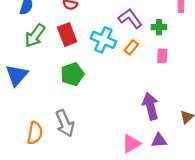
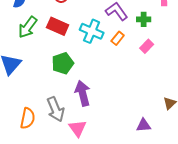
red rectangle: (67, 35) -> (58, 26), turned -45
pink rectangle: (162, 56) -> (147, 46), turned 40
purple arrow: (150, 106) -> (83, 93), moved
pink triangle: (131, 144) -> (78, 128), moved, turned -36

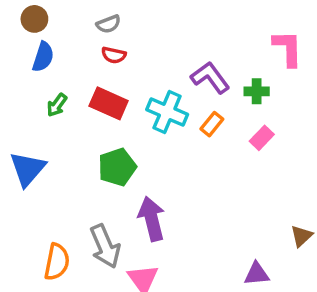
green arrow: (28, 27) -> (57, 105), size x0.6

